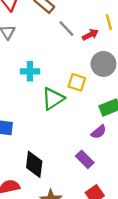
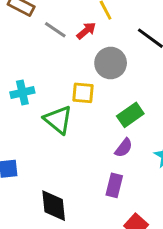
green triangle: (53, 99) -> (58, 120), turned -35
purple rectangle: (85, 159) -> (114, 185), turned 72

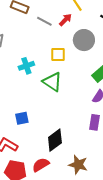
yellow square: (83, 93) -> (58, 54), moved
black diamond: (54, 206) -> (55, 140), turned 65

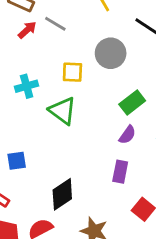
red arrow: (65, 20) -> (27, 30), moved

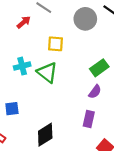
red arrow: (27, 30) -> (24, 22), moved
gray circle: (111, 53) -> (85, 19), moved
cyan cross: (27, 86) -> (22, 66), moved

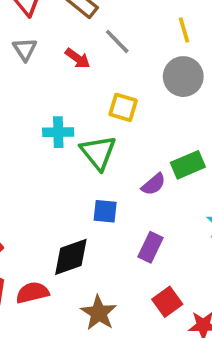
red arrow: (24, 22) -> (78, 58), turned 64
purple semicircle: (95, 92) -> (154, 184), moved
blue square: (12, 109) -> (105, 211), moved

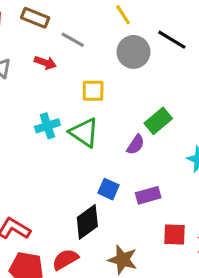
blue square: (105, 211) -> (108, 189), moved, turned 35
purple rectangle: (151, 247) -> (148, 195), turned 65
red square: (167, 302) -> (174, 235), turned -35

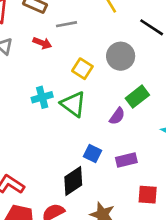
gray line: (73, 40) -> (66, 24), turned -42
gray circle: (133, 52) -> (121, 56), moved
yellow square: (93, 91) -> (82, 69), turned 30

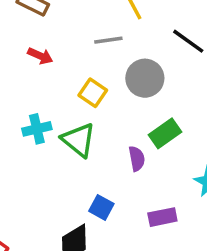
gray line: (66, 24) -> (108, 40), moved
purple semicircle: (117, 116) -> (137, 159), turned -48
purple rectangle: (126, 160) -> (162, 217), moved

